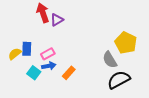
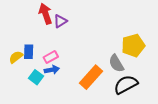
yellow pentagon: (126, 43) -> (133, 45), turned 30
orange rectangle: (69, 73) -> (91, 77), moved, size x1.6

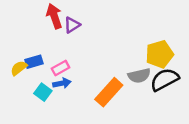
blue rectangle: (29, 52) -> (34, 62), turned 72
gray semicircle: (116, 63) -> (139, 76), turned -72
black semicircle: (126, 85) -> (165, 79), moved

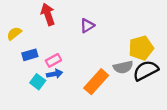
purple triangle: (72, 25) -> (87, 26), moved
yellow semicircle: (19, 68) -> (14, 33), moved

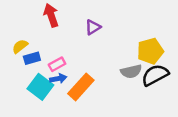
yellow semicircle: (14, 33) -> (20, 46), moved
cyan square: (38, 82) -> (40, 87), size x1.5
orange rectangle: (96, 82) -> (81, 87), moved

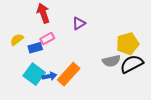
blue rectangle: (32, 58) -> (35, 48), moved
pink rectangle: (57, 64) -> (47, 39), moved
blue arrow: (58, 79) -> (49, 76), moved

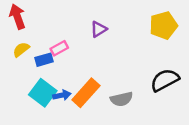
red arrow: (43, 13) -> (17, 16), moved
yellow pentagon: (128, 44) -> (163, 25), moved
gray semicircle: (111, 61) -> (122, 99), moved

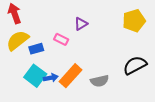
pink rectangle: (59, 48) -> (61, 39), moved, turned 56
yellow semicircle: (21, 50) -> (18, 40), size x1.6

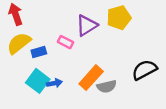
yellow pentagon: (134, 21) -> (119, 18), moved
purple triangle: (81, 24) -> (87, 25), size x1.5
orange rectangle: (71, 76) -> (91, 78), moved

